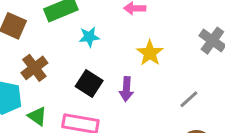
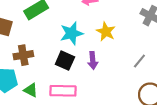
cyan star: (89, 37) -> (72, 33), moved, size x1.5
brown cross: (34, 68) -> (23, 55), turned 36

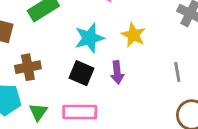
gray line: (139, 61) -> (177, 72), turned -48
green triangle: (31, 90) -> (38, 112), turned 40

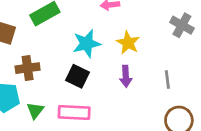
purple arrow: (117, 72) -> (126, 76), moved

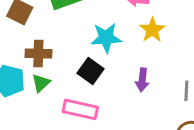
yellow star: (128, 43) -> (152, 30), moved
green triangle: (35, 110) -> (41, 83), moved

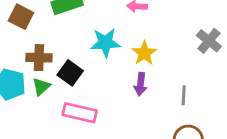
yellow star: (152, 30) -> (144, 53), moved
black square: (91, 71) -> (70, 73), moved

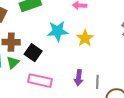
purple arrow: (141, 84) -> (79, 78), moved
gray line: (184, 95) -> (97, 82), moved

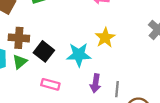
cyan star: (58, 31) -> (79, 55), moved
pink rectangle: (40, 81) -> (50, 84), size x0.7

